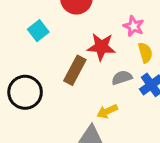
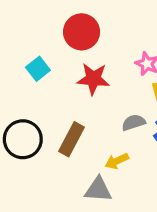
red star: (101, 47) -> (93, 79), moved
brown rectangle: (75, 70) -> (71, 139), moved

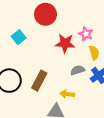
red star: (93, 79) -> (65, 43), moved
yellow arrow: (117, 161) -> (67, 94), turned 32

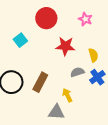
pink star: (86, 34) -> (85, 19), moved
yellow arrow: (67, 94) -> (67, 95), turned 56

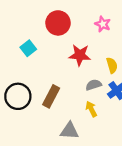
yellow arrow: (67, 95) -> (91, 109), moved

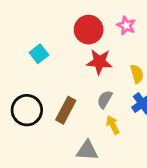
red circle: (58, 23) -> (89, 30), moved
gray semicircle: (94, 85) -> (105, 99), moved, turned -42

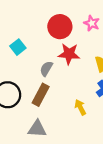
gray semicircle: (105, 99) -> (46, 69), moved
gray triangle: (87, 150) -> (37, 129), moved

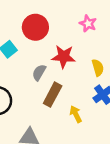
red circle: (60, 27) -> (35, 27), moved
brown rectangle: (41, 95) -> (53, 95), moved

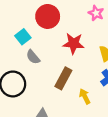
gray semicircle: (39, 73) -> (33, 57), moved, turned -70

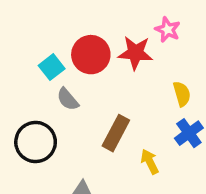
red circle: (48, 16) -> (91, 55), moved
red star: (74, 43) -> (135, 53), moved

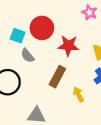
red star: (135, 53) -> (68, 46), moved
cyan square: (52, 67) -> (18, 36), turned -32

